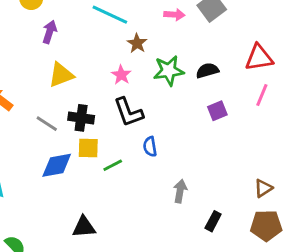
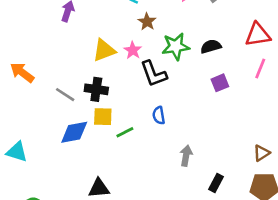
yellow triangle: (61, 75) -> (104, 50), moved
black L-shape: (128, 112) -> (154, 74), moved

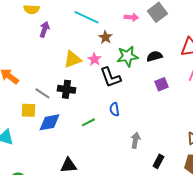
yellow square: (103, 117) -> (28, 110), moved

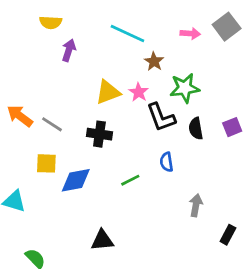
black semicircle: (154, 56) -> (196, 129), moved, turned -84
gray line: (42, 93) -> (52, 124), moved

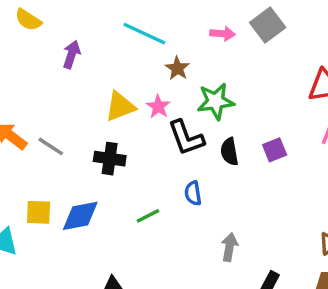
yellow semicircle: (51, 22) -> (28, 20), moved, turned 30
yellow square: (46, 163) -> (39, 212), moved

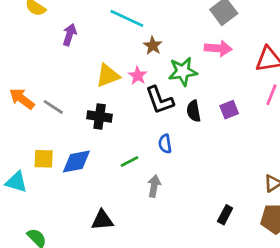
pink arrow: (223, 34) -> (218, 48), moved, size x1.4
gray arrow: (229, 247) -> (154, 186), moved

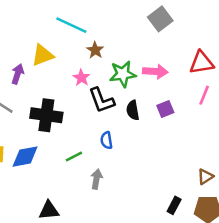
purple arrow: (70, 35) -> (18, 74), moved
pink arrow: (218, 48) -> (155, 71), moved
yellow triangle: (108, 76) -> (43, 55), moved
black cross: (100, 116) -> (46, 115), size x1.4
black rectangle: (225, 215) -> (174, 205), moved

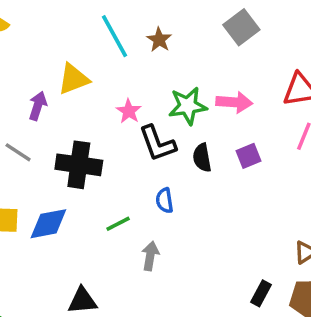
cyan line: (71, 25) -> (115, 36), turned 36
brown star: (95, 50) -> (159, 40), moved

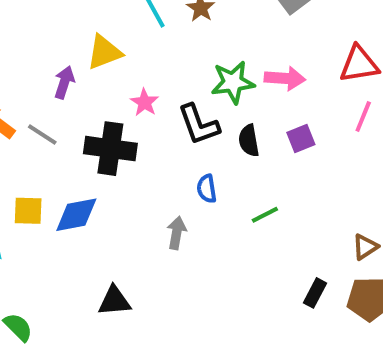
pink star: (129, 111) -> (145, 102), moved
green line: (118, 224) -> (265, 215), moved
gray arrow: (150, 256) -> (177, 233), moved

